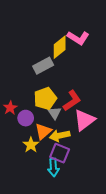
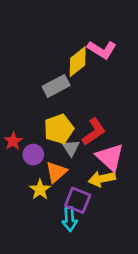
pink triangle: (84, 120) -> (110, 157), turned -40
yellow arrow: (60, 136) -> (102, 179), moved

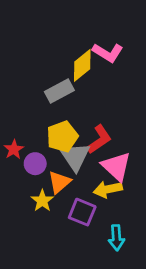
gray triangle: (71, 148) -> (75, 157), size x1.6
cyan arrow: (70, 219) -> (116, 238), moved

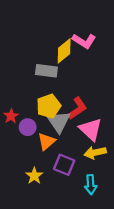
gray rectangle: (59, 91) -> (46, 71), turned 35
yellow arrow: (108, 189) -> (95, 153), moved
yellow star: (42, 201) -> (34, 176), moved

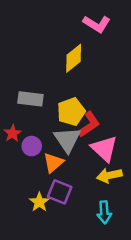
pink L-shape: (84, 41) -> (97, 24), moved
gray rectangle: (46, 71) -> (30, 99), moved
yellow pentagon: (49, 106) -> (71, 112), moved
purple square: (64, 165) -> (60, 192), moved

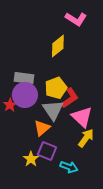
purple circle: (32, 146) -> (25, 95), moved, size x1.6
yellow arrow: (109, 175) -> (86, 138), turned 138
cyan arrow: (104, 212) -> (69, 167), moved, turned -66

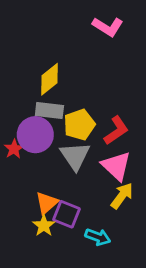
yellow diamond: (58, 46) -> (49, 79), moved
gray rectangle: (24, 78) -> (49, 111), moved
red L-shape: (70, 98) -> (116, 130), moved
orange triangle: (42, 128) -> (47, 203), moved

